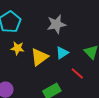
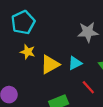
gray star: (56, 24) -> (88, 32), moved

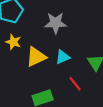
gray star: (88, 32) -> (56, 23), moved

